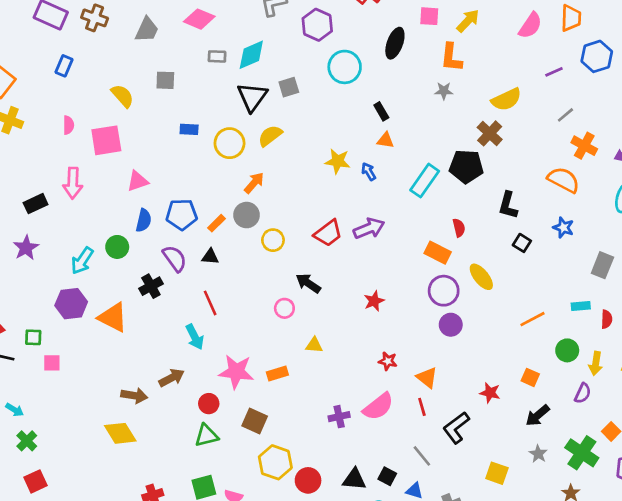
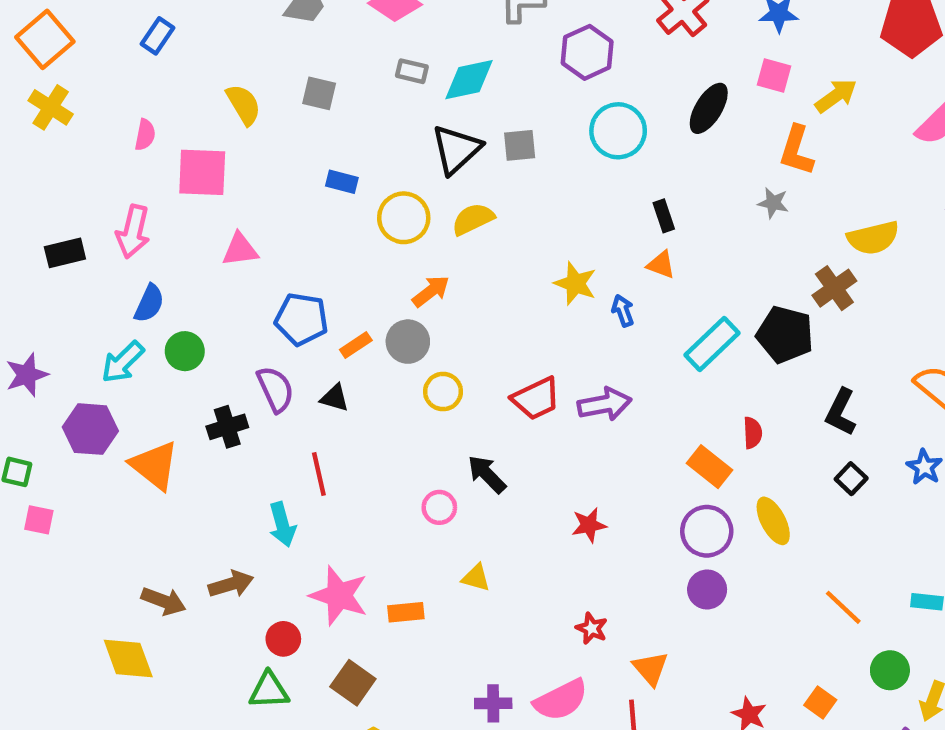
blue semicircle: (144, 220) -> (149, 303), moved
purple star: (26, 248) -> (27, 375), moved
orange line: (532, 319) -> (843, 607), turned 60

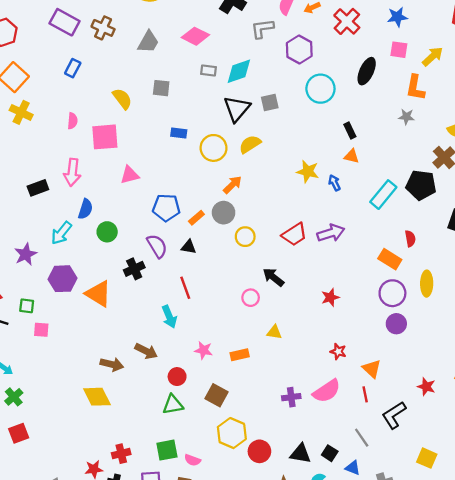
cyan arrow: (123, 362) -> (61, 233), moved
yellow ellipse: (773, 521) -> (427, 284), turned 35
brown arrow: (231, 584) -> (146, 351), turned 50
pink star: (339, 596) -> (204, 350), size x0.6

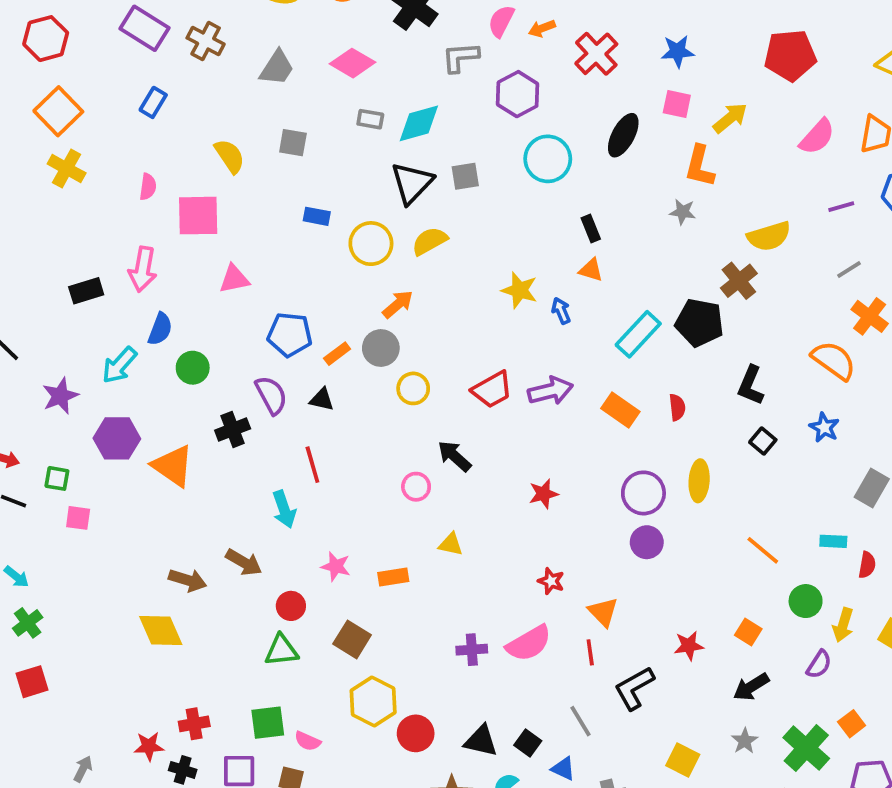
orange rectangle: (390, 259) -> (620, 410), moved
red star: (426, 387) -> (689, 646), turned -30

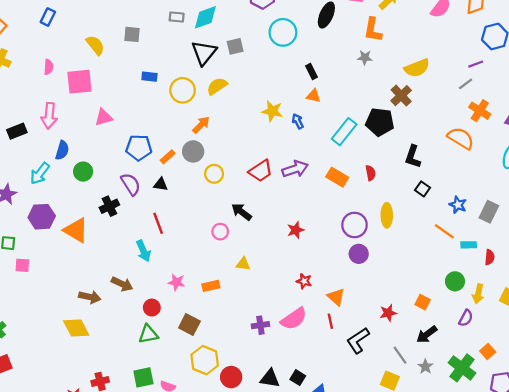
purple line: (841, 207) -> (476, 64), moved
blue star: (824, 427) -> (458, 205), moved
orange line: (763, 550) -> (444, 231), moved
gray line: (581, 721) -> (400, 355), moved

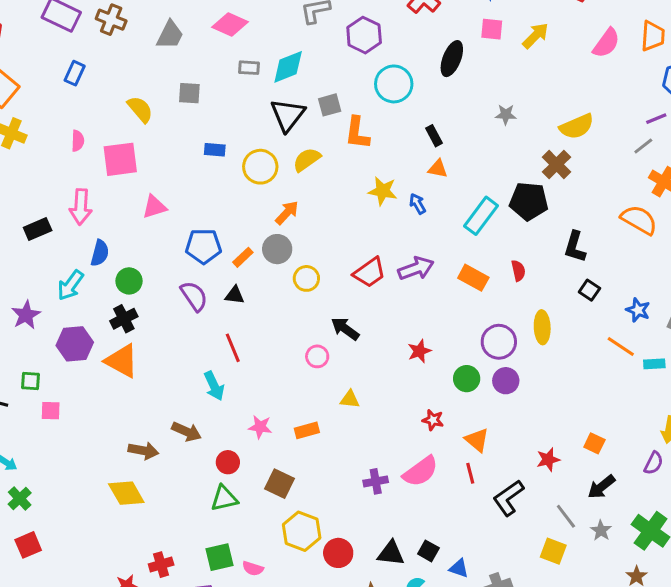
orange L-shape: (373, 30) -> (357, 133), moved
black cross: (109, 206) -> (124, 319), moved
green circle: (455, 281) -> (467, 379), moved

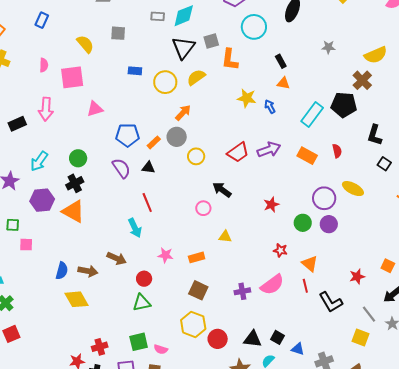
blue semicircle: (100, 253) -> (62, 271), moved
yellow ellipse: (542, 327) -> (353, 189), turned -60
brown square: (279, 484) -> (198, 290), moved
black L-shape: (508, 498) -> (331, 302), turned -85

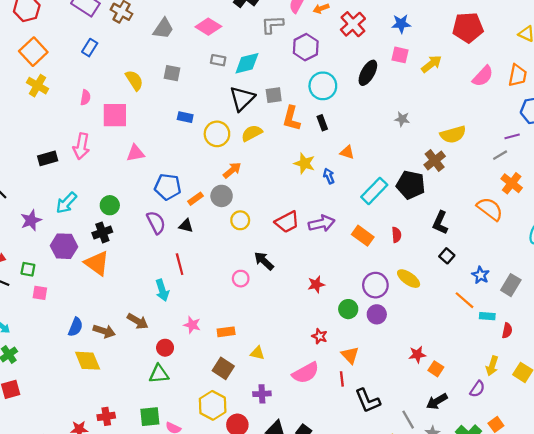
black rectangle: (281, 61) -> (322, 123), moved
yellow triangle: (225, 237) -> (257, 353), moved
red star: (357, 276) -> (417, 354), moved
purple cross: (242, 291) -> (262, 394), moved

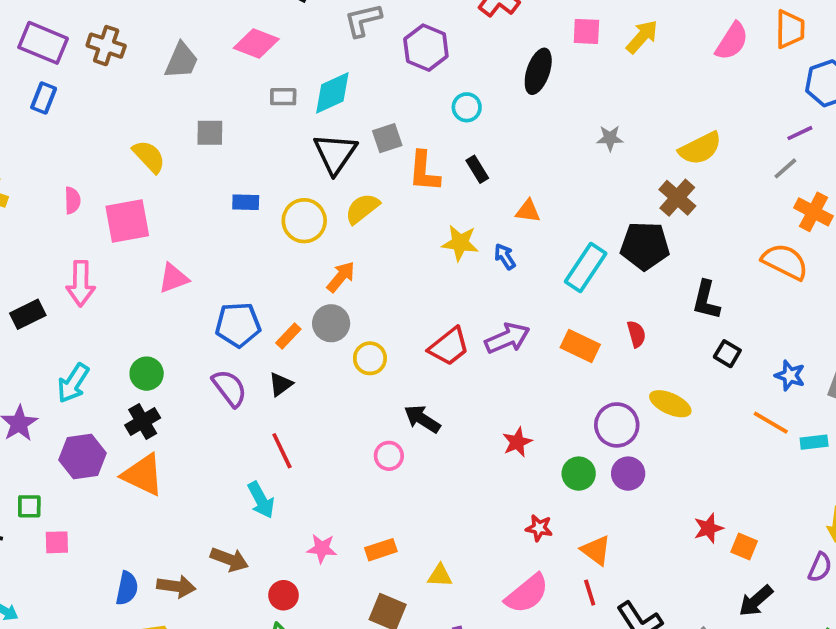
blue rectangle: (90, 48) -> (44, 98), moved
cyan circle: (323, 86) -> (467, 107), size x0.6
black triangle: (186, 226) -> (281, 384), turned -40

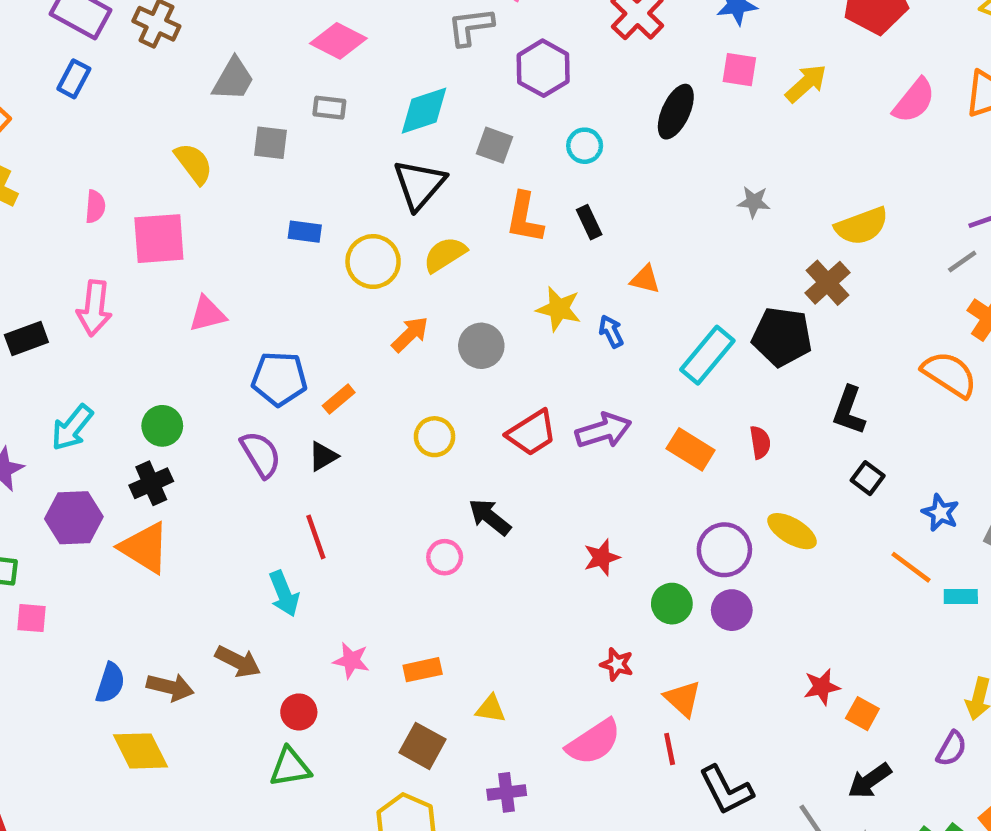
gray trapezoid: (181, 61) -> (233, 79), moved
gray rectangle: (283, 97) -> (329, 108), moved
gray square: (387, 138) -> (495, 145), moved, turned 32
gray circle: (331, 323) -> (481, 346), moved

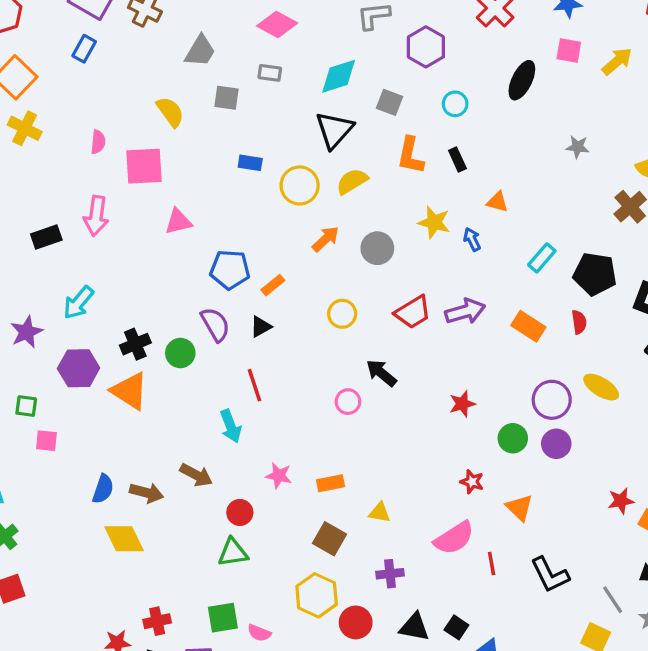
black pentagon: (782, 337) -> (595, 274), moved
cyan rectangle: (707, 355) -> (542, 258), size x0.7
green circle: (162, 426) -> (180, 353), moved
red line: (670, 749) -> (492, 563), moved

